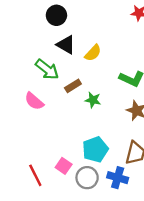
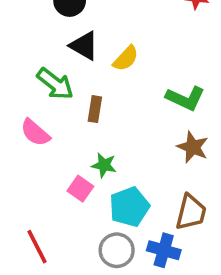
brown rectangle: (73, 86) -> (95, 109), turned -49
green star: (93, 100) -> (104, 165), moved
pink square: (64, 166) -> (80, 189), moved

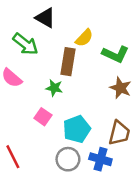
yellow semicircle: (126, 58) -> (84, 38), moved
brown rectangle: (95, 109) -> (68, 62), moved, size x1.5
green star: (104, 165) -> (54, 88), moved

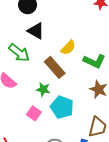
brown rectangle: (68, 62) -> (55, 67), turned -50
cyan pentagon: (77, 129) -> (62, 107), moved, turned -30

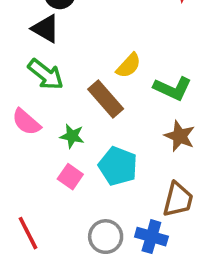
black triangle: (36, 31) -> (46, 29), moved
green star: (43, 89) -> (72, 136), moved

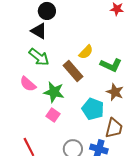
green star: (72, 136) -> (54, 92), size x1.5
cyan pentagon: (118, 166) -> (93, 109), moved

